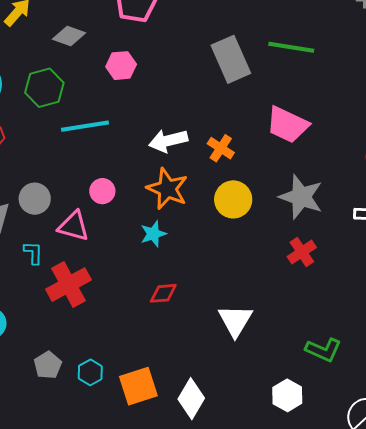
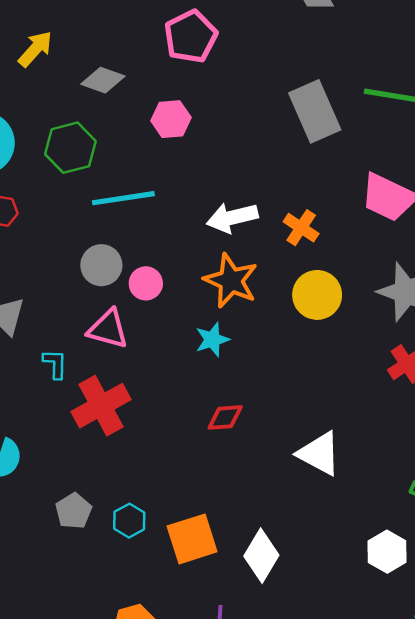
gray circle: (35, 199) -> (101, 265), moved
white triangle: (235, 321) -> (319, 454), turned -33

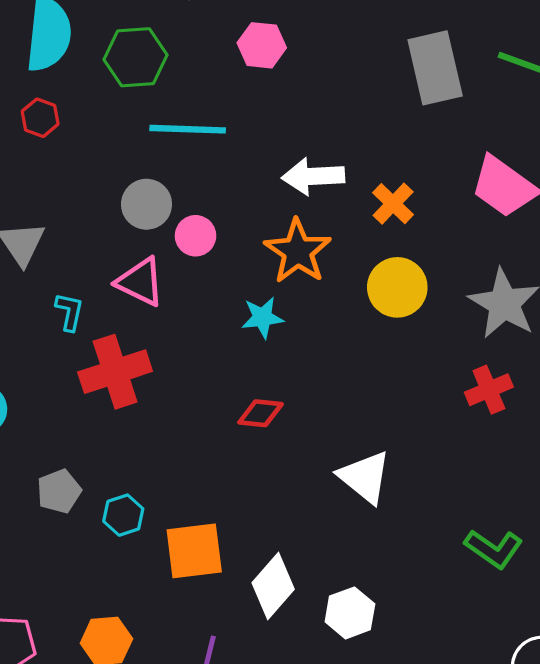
white hexagon: (387, 552) -> (350, 613), moved

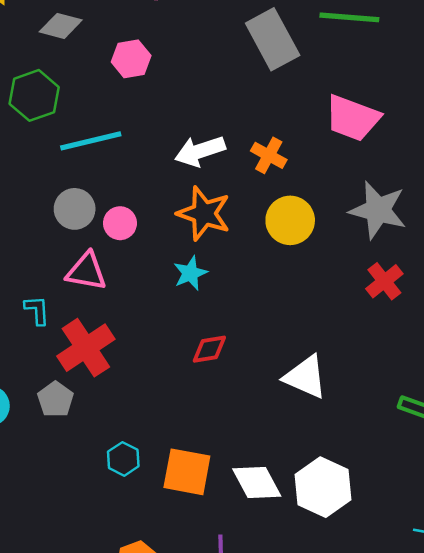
gray pentagon: (59, 491) -> (55, 399), moved
orange square: (194, 551) -> (187, 472), turned 33
white diamond: (273, 586) -> (257, 483), turned -54
white hexagon: (350, 613) -> (323, 487), size x1.4

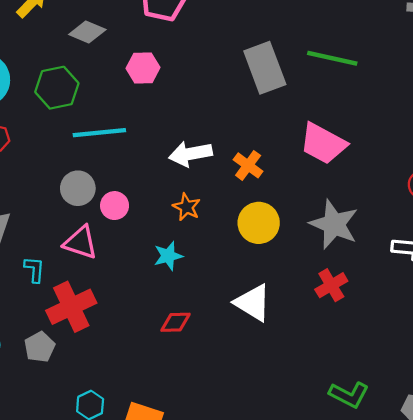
orange star: (204, 213) -> (187, 207), size x0.6
white triangle: (305, 377) -> (253, 303), moved

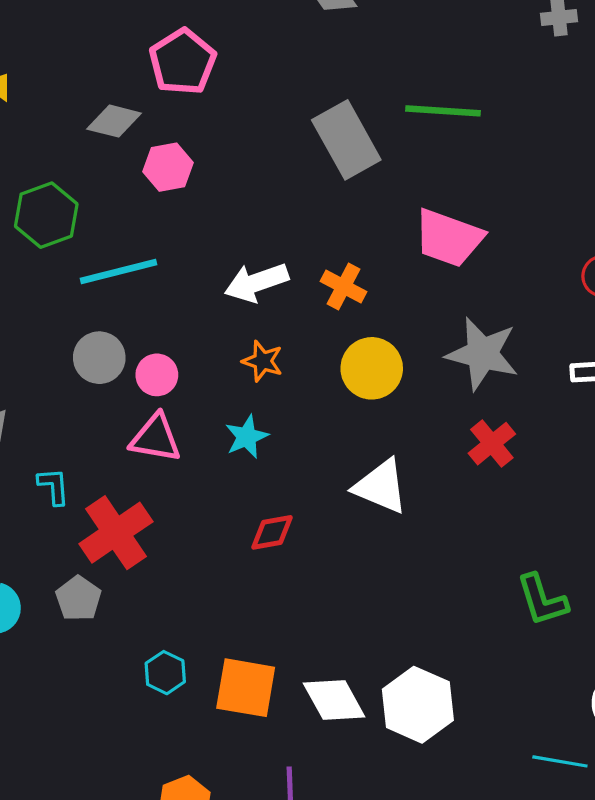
gray diamond: (87, 32) -> (114, 121), moved
pink triangle: (81, 242) -> (155, 438), moved
green L-shape: (349, 395) -> (542, 600), turned 54

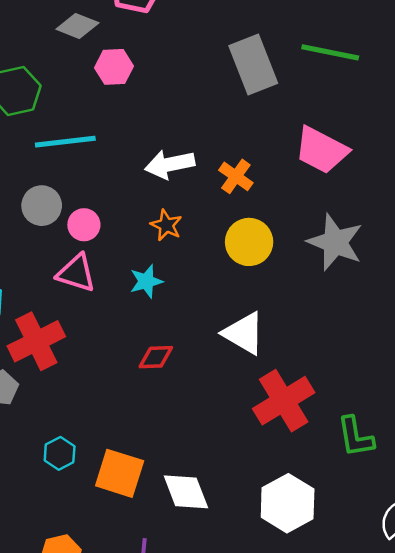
red cross: (492, 444) -> (284, 401), moved, size x1.6
white hexagon: (418, 705) -> (288, 503), moved

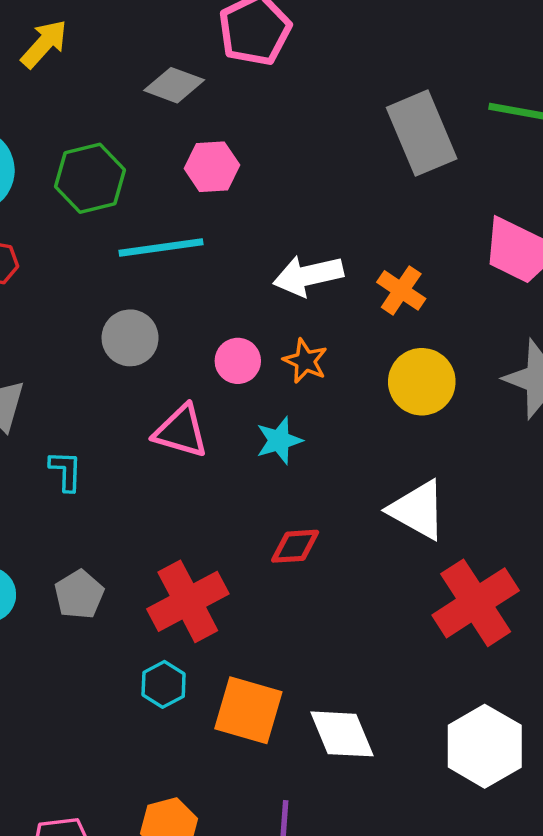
pink hexagon: (114, 67) -> (212, 167), moved
pink circle: (84, 225) -> (238, 361), moved
red cross: (36, 341) -> (188, 601), moved

